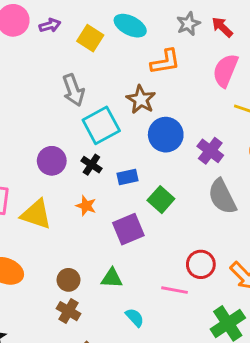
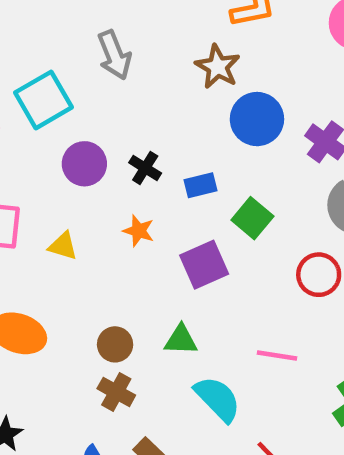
cyan square: (101, 125) -> (44, 100), moved
yellow triangle: (36, 214) -> (63, 246), size x0.6
red circle: (201, 264) -> (319, 275), moved
cyan semicircle: (135, 317) -> (218, 399), size x1.6

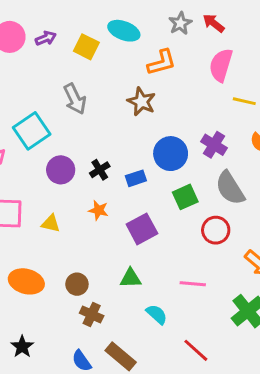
blue circle: (257, 119) -> (171, 154), moved
black cross: (145, 168) -> (100, 170), turned 30
green square: (252, 218) -> (185, 197), moved, turned 30
brown circle: (115, 344) -> (77, 284), moved
cyan semicircle: (218, 399) -> (157, 314), size x0.7

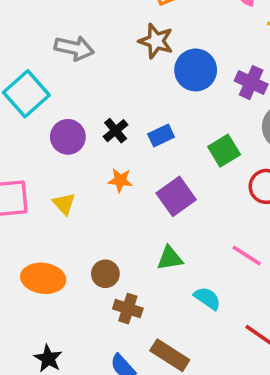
gray arrow: (75, 99) -> (74, 48), turned -44
blue circle: (171, 154) -> (196, 70), moved
yellow triangle: (51, 223) -> (64, 204), turned 42
pink line: (193, 284) -> (247, 255), turned 35

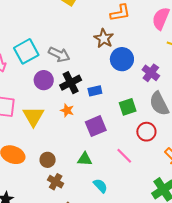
gray arrow: (74, 48) -> (59, 54), moved
black cross: (116, 131) -> (71, 83), size x1.5
yellow triangle: (64, 204) -> (33, 116), size x1.6
pink line: (247, 255) -> (124, 156), moved

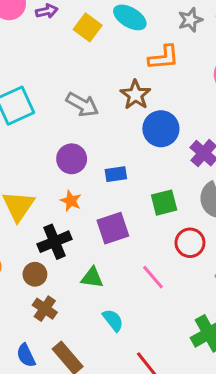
gray arrow: (59, 54) -> (82, 105), moved
purple circle: (44, 80) -> (72, 159), moved
black cross: (71, 83) -> (54, 242), moved

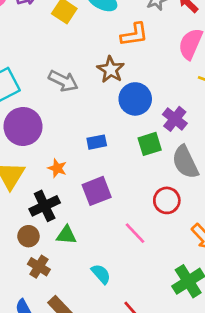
purple circle: (72, 159) -> (23, 127), moved, size x1.4
green square: (164, 203) -> (150, 144), moved
green triangle: (92, 278) -> (66, 235), moved

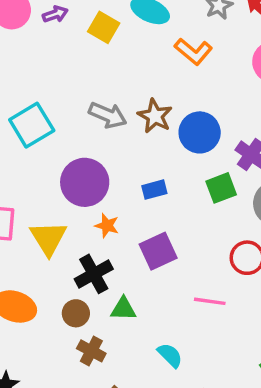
orange L-shape: (134, 35) -> (193, 51), turned 52
brown star: (111, 70) -> (155, 116), moved
purple circle: (23, 127) -> (85, 182), moved
pink line: (135, 233) -> (210, 301), turned -35

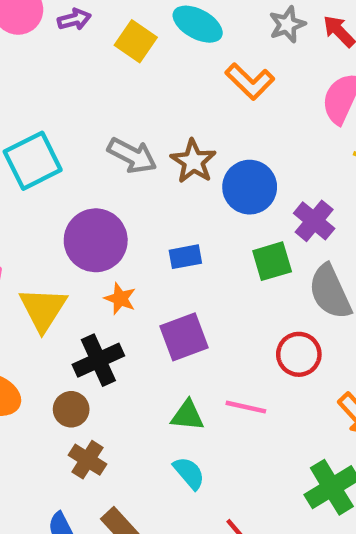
green triangle: (123, 309) -> (187, 415), moved

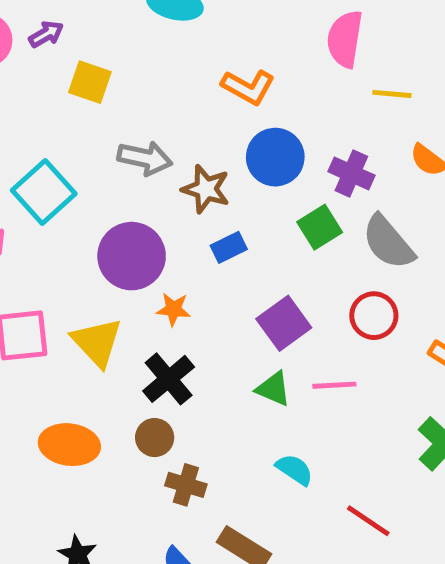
yellow square: (136, 41) -> (90, 82), moved
orange L-shape: (250, 81) -> (248, 87), moved
brown star: (193, 161) -> (206, 189), moved
purple square: (184, 337) -> (284, 323), moved
green triangle: (187, 415) -> (273, 389), moved, turned 33

